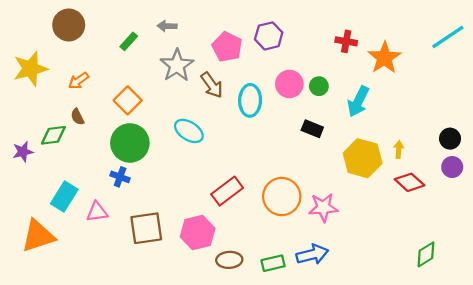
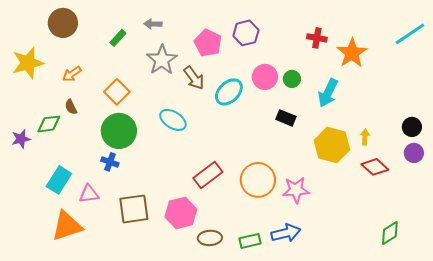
cyan ellipse: (250, 100) -> (229, 92), turned 44
orange triangle: (38, 236) -> (67, 226), moved

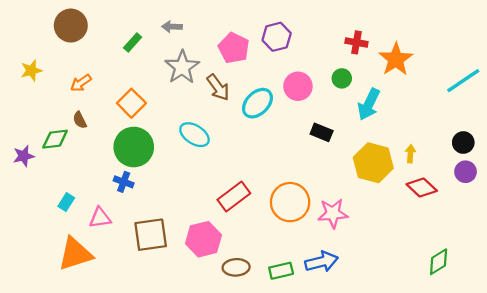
cyan line: (410, 34) -> (463, 81), moved
yellow star: (28, 63) -> (31, 71), size x0.6
green circle: (292, 79) -> (342, 78), moved
cyan rectangle: (59, 180) -> (66, 202), size x0.6

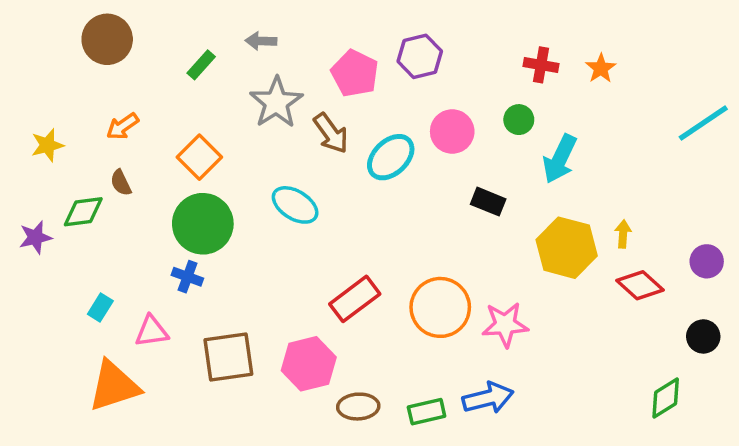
orange star: (396, 59) -> (601, 68), moved, size x0.6
yellow star: (31, 71) -> (47, 145), moved
black circle: (463, 142) -> (703, 336), moved

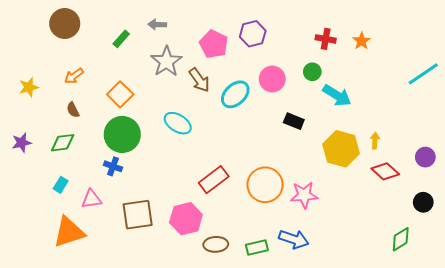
cyan arrow: (560, 159) -> (337, 95), turned -84
green diamond: (83, 212) -> (63, 143), moved
blue arrow: (488, 398) -> (294, 239), turned 32

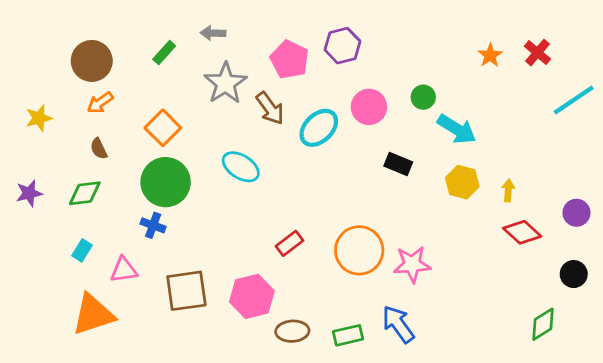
brown circle: (65, 24) -> (92, 61), moved
red cross: (326, 39) -> (537, 53), moved, turned 30
yellow hexagon: (341, 149) -> (462, 182), moved, size x0.7
red rectangle: (214, 180) -> (290, 243), size x0.7
blue arrow: (294, 239) -> (398, 324), turned -144

